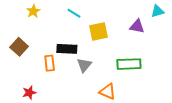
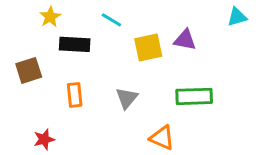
purple triangle: (137, 26) -> (185, 40), moved
brown square: (19, 47) -> (29, 70), turned 30
black rectangle: (67, 49) -> (75, 44), moved

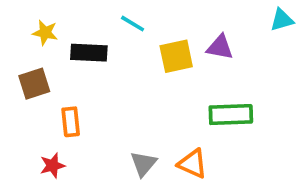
yellow star: (50, 17) -> (45, 33), moved, turned -30
orange rectangle: (75, 95) -> (71, 122), moved
gray triangle: (127, 98) -> (143, 164), moved

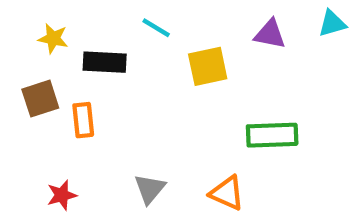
purple triangle: (220, 47) -> (270, 34), moved
orange rectangle: (71, 122) -> (83, 120), moved
gray triangle: (143, 164) -> (150, 189), moved

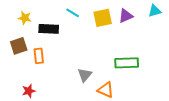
purple triangle: (270, 34) -> (126, 16), turned -35
yellow square: (208, 66) -> (103, 18), moved
gray triangle: (150, 189) -> (85, 75), moved

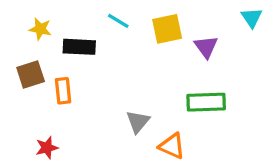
cyan triangle: (155, 11) -> (252, 18), turned -48
purple triangle: (126, 16) -> (206, 47), moved, turned -42

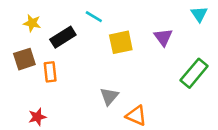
yellow square: (167, 29) -> (121, 42), moved
black rectangle: (79, 47) -> (63, 37), turned -35
green rectangle: (206, 102) -> (194, 73), moved, turned -48

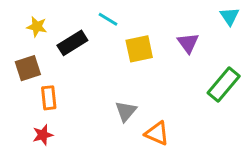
orange rectangle: (50, 72) -> (49, 98), moved

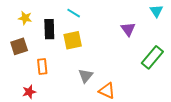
black rectangle: (72, 43) -> (49, 29), turned -60
yellow square: (139, 49) -> (73, 40), moved
orange rectangle: (49, 98) -> (42, 67), moved

